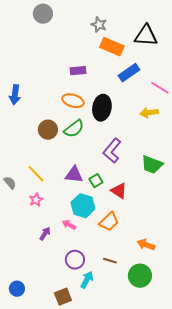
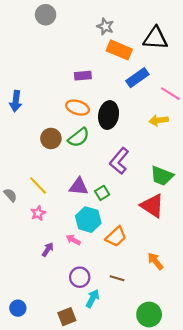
red triangle: (119, 191) -> (152, 206), moved, size x1.4
orange arrow: (146, 245) -> (155, 261), turned 30
green circle: (140, 276) -> (149, 315), moved

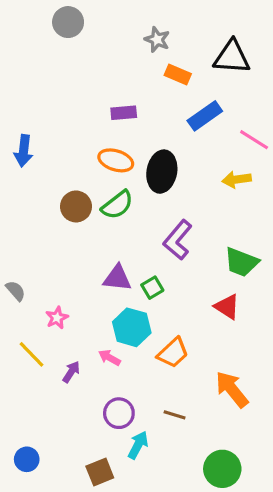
orange rectangle: (119, 50) -> (178, 75), size x0.7
yellow line: (38, 185) -> (31, 354), moved
red triangle: (152, 206) -> (227, 307), size x0.7
orange arrow: (155, 261) -> (232, 389), size x1.4

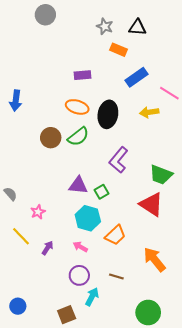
black triangle: (232, 57) -> (138, 27), moved, size x0.7
yellow arrow: (237, 179) -> (149, 112), moved
red triangle: (227, 307) -> (151, 204), size x1.4
pink arrow: (109, 358) -> (80, 247), moved

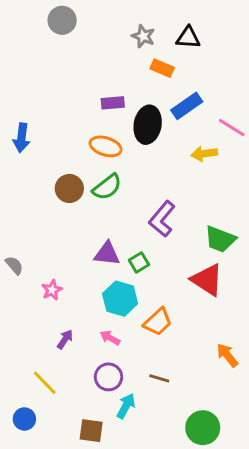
black ellipse: (108, 114) -> (148, 125), moved
yellow line: (21, 236) -> (45, 383), moved
orange arrow: (155, 260) -> (227, 355), moved, size x0.7
brown square: (67, 315) -> (91, 431), turned 30

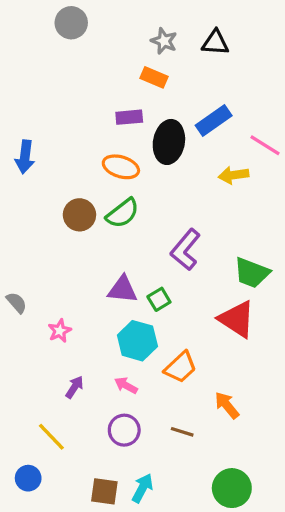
orange rectangle: (162, 68) -> (154, 77), moved
orange arrow: (227, 355) -> (227, 405), moved
cyan arrow: (126, 406) -> (142, 488), moved

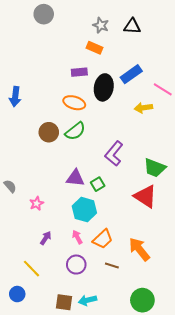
orange trapezoid: (181, 367) -> (103, 239), moved
pink arrow: (126, 385) -> (77, 237), turned 32
orange arrow: (227, 405) -> (139, 249), size x1.4
cyan arrow: (142, 488) -> (87, 300), turned -132

